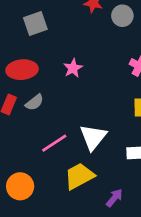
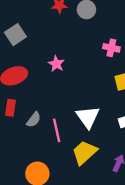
gray semicircle: (34, 102) -> (34, 120), moved
pink line: (54, 143) -> (57, 130), turned -55

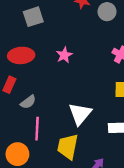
pink line: (57, 130) -> (37, 129), moved
yellow trapezoid: (85, 153) -> (68, 147), turned -52

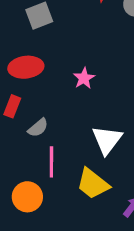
pink star: (64, 55) -> (84, 78), moved
yellow trapezoid: (68, 147) -> (93, 184), turned -60

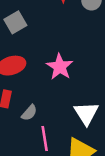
pink star: (84, 78) -> (60, 67), size x1.5

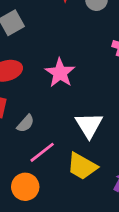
pink line: (45, 138) -> (42, 152), turned 60

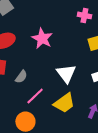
yellow trapezoid: (82, 166) -> (64, 103), turned -60

